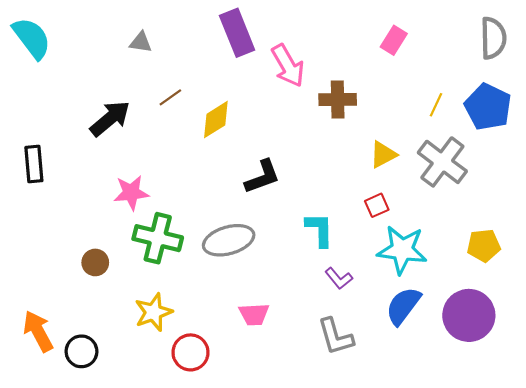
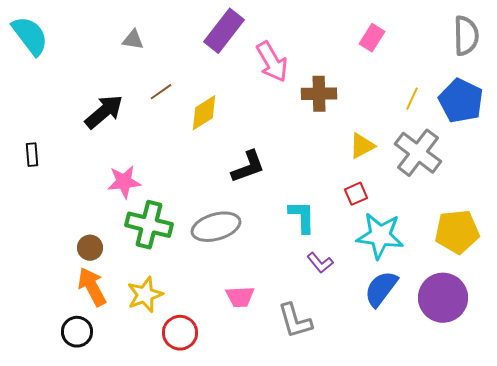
purple rectangle: (237, 33) -> (224, 31), turned 60
black rectangle: (34, 164) -> (32, 155), size x0.7
yellow pentagon: (484, 246) -> (457, 232), size x1.4
orange arrow: (38, 331) -> (92, 287), moved
gray L-shape: (336, 337) -> (295, 321), moved

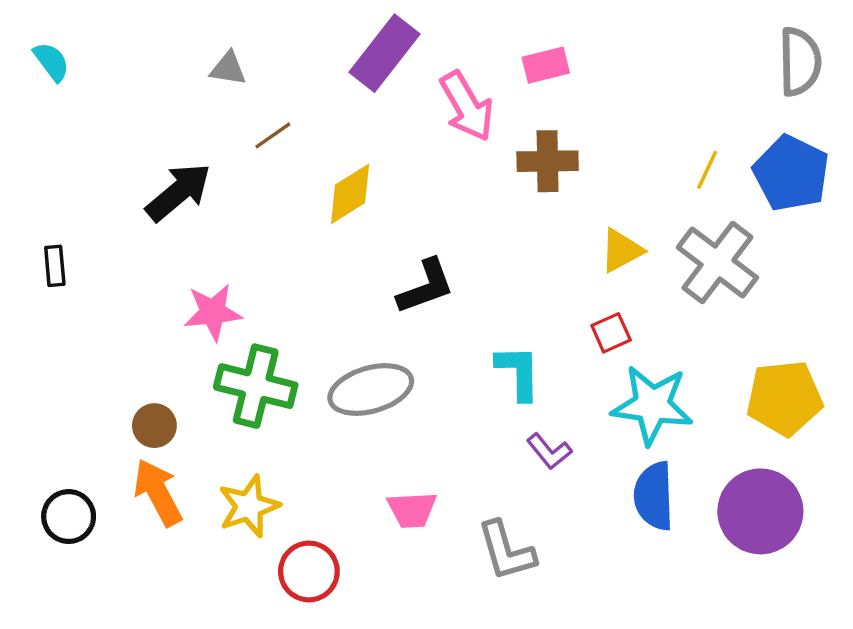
cyan semicircle: (30, 36) -> (51, 62), size x0.6
pink rectangle: (372, 38) -> (546, 65), moved, turned 44
brown line: (161, 92) -> (273, 135), moved
blue semicircle: (381, 289) -> (654, 496), turned -39
black circle: (77, 332) -> (69, 517), moved

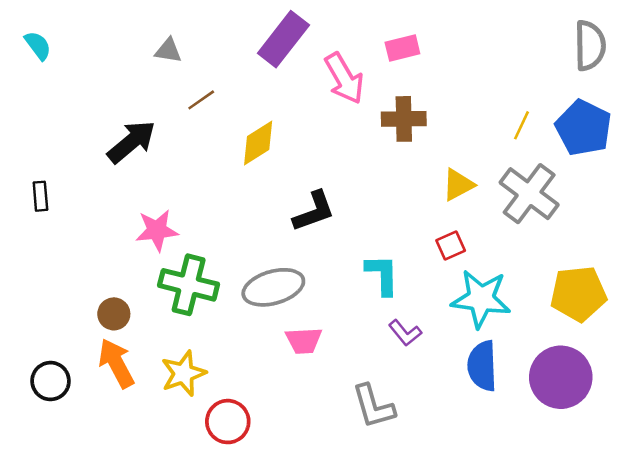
pink trapezoid: (412, 510) -> (304, 341), moved

